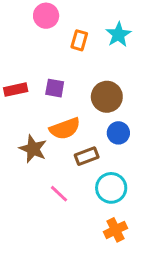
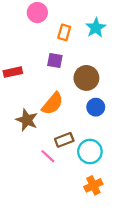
purple square: (55, 88) -> (55, 60), moved
orange semicircle: (65, 129) -> (53, 104), turned -30
brown rectangle: (87, 156) -> (64, 140), moved

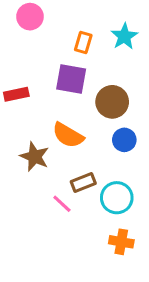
pink circle: (37, 13) -> (30, 17), moved
purple square: (55, 60) -> (71, 79), size x1.5
orange semicircle: (53, 104) -> (68, 135), turned 80
orange cross: (93, 185) -> (121, 242), turned 36

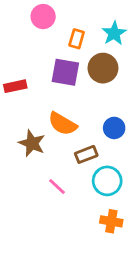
pink circle: (30, 17) -> (43, 17), moved
brown circle: (112, 102) -> (103, 68), moved
brown rectangle: (83, 182) -> (86, 154), moved

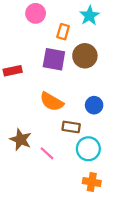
cyan star: (114, 33) -> (89, 16), moved
brown star: (32, 143) -> (21, 140), moved
brown rectangle: (86, 154) -> (71, 127), turned 30

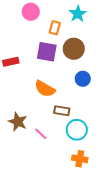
blue circle: (94, 105) -> (83, 79), moved

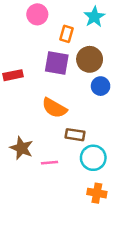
blue circle: (83, 79) -> (101, 86), moved
pink line: (41, 134) -> (49, 163), turned -48

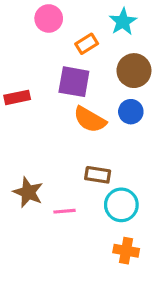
orange rectangle: (66, 34) -> (87, 44), turned 42
brown circle: (90, 59) -> (134, 71), moved
orange semicircle: (54, 108) -> (90, 120), moved

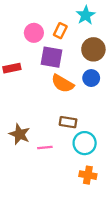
pink circle: (49, 18) -> (34, 33), moved
orange rectangle: (87, 44) -> (60, 31), turned -32

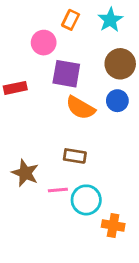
orange rectangle: (60, 31) -> (71, 20), moved
brown rectangle: (68, 122) -> (75, 156), moved
cyan circle: (85, 143) -> (86, 200), moved

